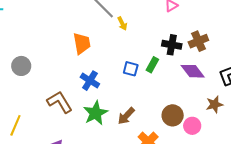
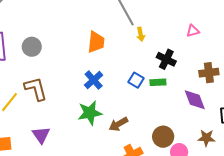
black cross: (172, 45) -> (166, 59), moved
green rectangle: (152, 65) -> (158, 82), turned 42
brown L-shape: (60, 102) -> (36, 89), moved

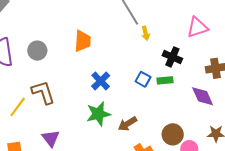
pink triangle: (193, 31) -> (197, 27), size x1.6
orange trapezoid: (96, 42) -> (82, 41), moved

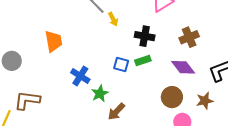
brown L-shape: (43, 92) -> (27, 100), turned -52
green star: (98, 114) -> (100, 94), moved, size x0.7
brown circle: (173, 134) -> (172, 97), moved

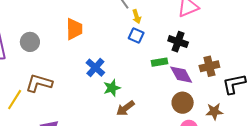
black cross: (145, 36) -> (178, 42), moved
brown cross: (189, 37) -> (209, 66), moved
blue square: (121, 64) -> (136, 36), moved
purple diamond: (183, 67) -> (181, 75), moved

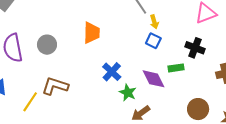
purple diamond: (181, 75) -> (153, 79), moved
green star: (112, 88) -> (128, 93), turned -30

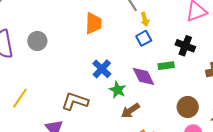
orange trapezoid: (92, 33) -> (93, 23), moved
blue square: (153, 41) -> (144, 38), turned 35
brown L-shape: (55, 86) -> (75, 101), moved

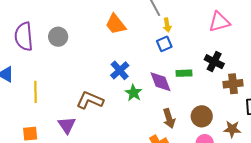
orange trapezoid: (93, 23) -> (116, 24), turned 135
black cross: (185, 46) -> (214, 62), moved
yellow line: (20, 98) -> (36, 92), turned -40
brown arrow: (130, 111) -> (169, 118), moved, turned -78

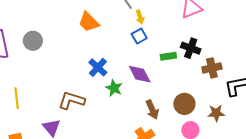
green rectangle: (184, 73) -> (168, 56), moved

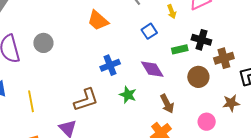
yellow arrow: (140, 17) -> (172, 12), moved
blue cross: (98, 67) -> (110, 65), turned 30
green star: (114, 88) -> (128, 95), moved
brown L-shape: (72, 100) -> (86, 100), turned 148
brown circle: (184, 104) -> (198, 77), moved

